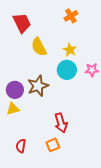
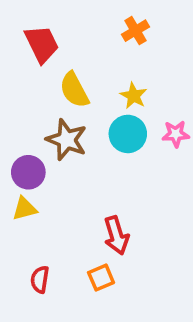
brown star: (38, 86) -> (67, 140), moved, turned -30

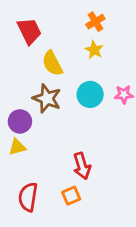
yellow star: (134, 96) -> (94, 50), moved
red semicircle: (40, 279) -> (28, 197), size x1.5

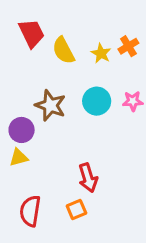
orange cross: (95, 22) -> (128, 46), moved
yellow semicircle: (52, 63) -> (63, 51), moved

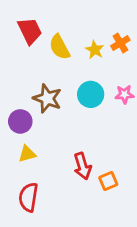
yellow triangle: (19, 157) -> (27, 154), moved
orange square: (76, 209) -> (108, 181), moved

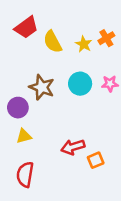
red trapezoid: (30, 31) -> (26, 27), turned 80
red arrow: (83, 166) -> (73, 147), turned 90

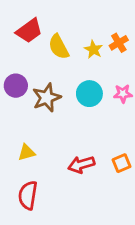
brown star: (42, 87) -> (47, 98), turned 30
purple circle: (18, 108) -> (16, 86), moved
orange square: (96, 160) -> (121, 163), moved

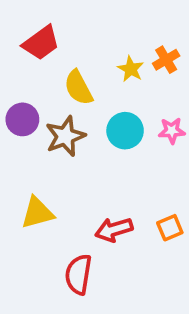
yellow semicircle: (59, 47) -> (78, 88), moved
yellow triangle: (27, 152) -> (37, 213), size x1.4
red semicircle: (28, 195) -> (78, 274), moved

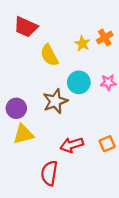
red trapezoid: (41, 43) -> (26, 27), turned 60
purple circle: (22, 119) -> (16, 108), moved
brown star: (65, 136) -> (55, 101), moved

